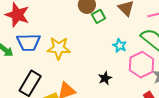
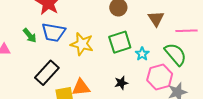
green square: (98, 16) -> (120, 42), moved, size x1.6

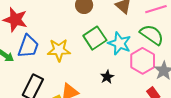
blue trapezoid: (53, 32) -> (28, 46), turned -65
cyan star: (142, 54) -> (119, 43), size x1.6

